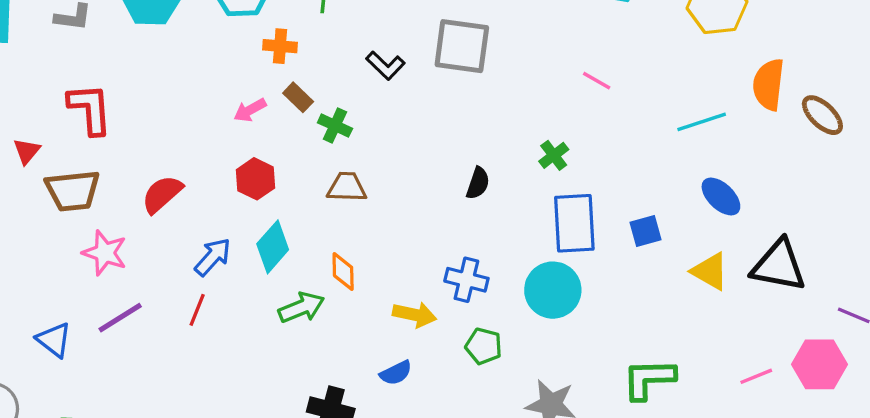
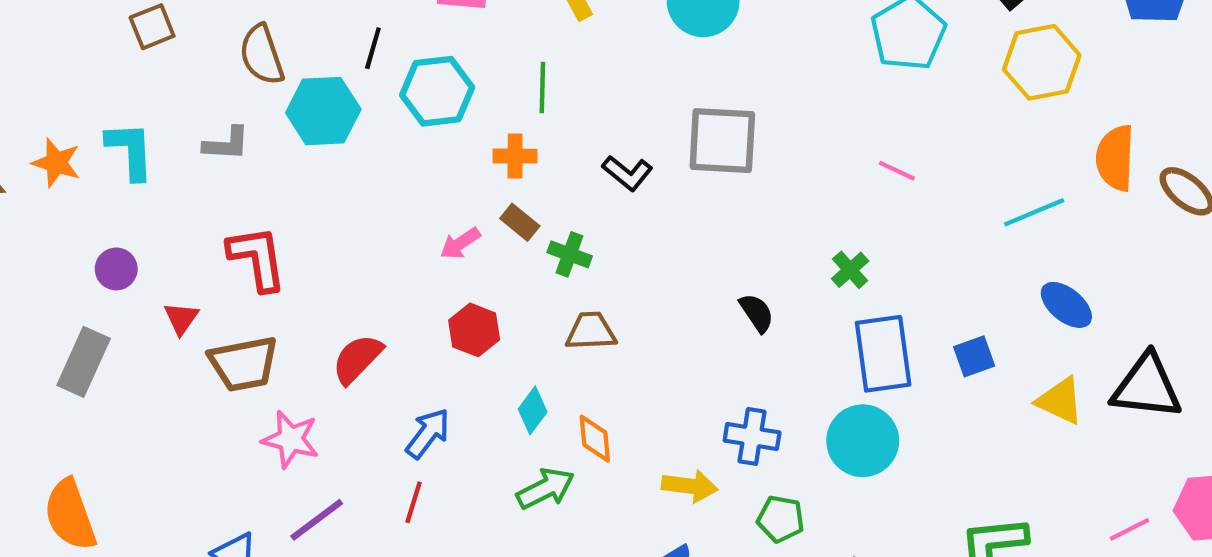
orange cross: (280, 46) -> (515, 156), moved
black semicircle: (478, 183) -> (757, 313), turned -48
cyan diamond: (273, 247) -> (533, 410), moved, size x0.7

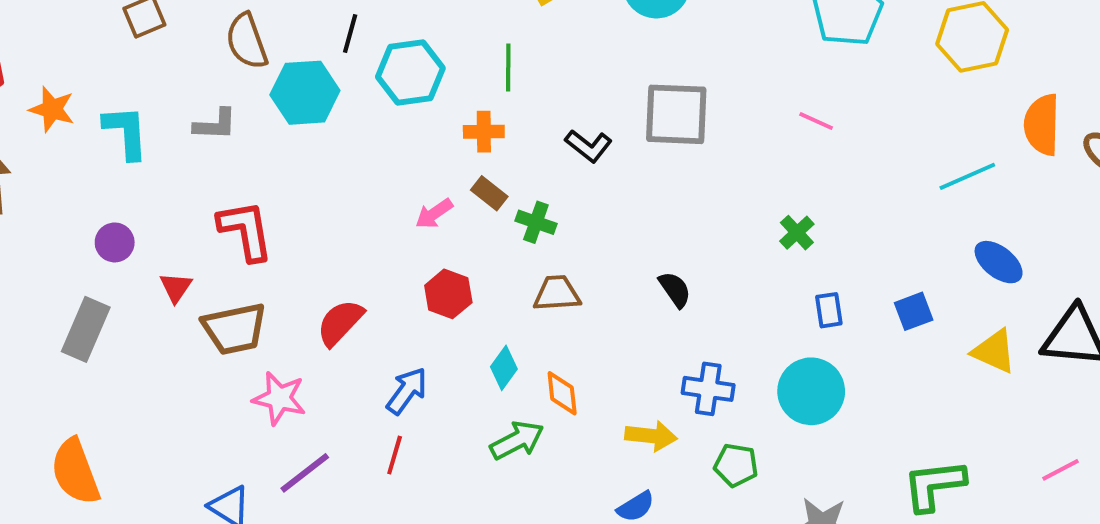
orange star: (56, 163) -> (52, 109), moved
pink line: (897, 171) -> (816, 121), moved
black semicircle: (757, 313) -> (675, 289), moved
blue rectangle: (883, 354) -> (829, 310), size x0.5

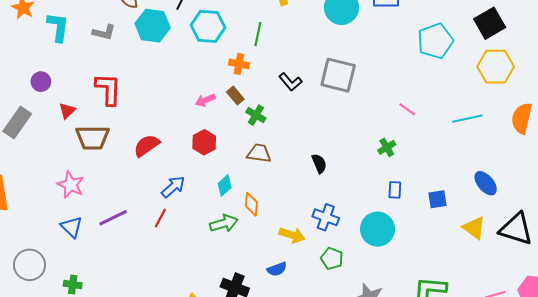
pink line: (816, 121) -> (407, 109), moved
cyan line: (967, 176) -> (467, 119), moved
pink star: (279, 398) -> (71, 185), moved

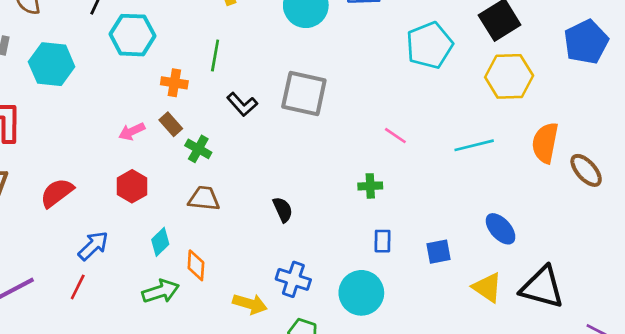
cyan hexagon: (153, 26) -> (52, 64), moved
green line: (258, 34) -> (215, 56), moved
green cross: (387, 147) -> (370, 186), turned 30

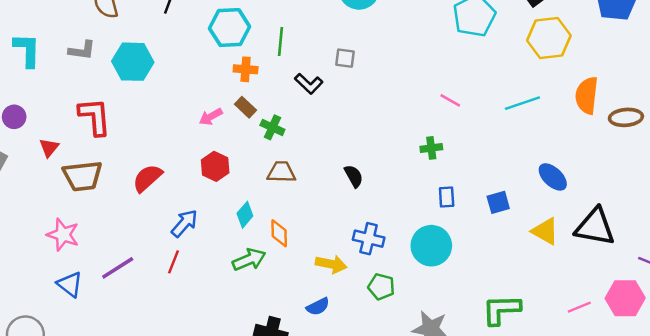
cyan hexagon: (132, 35) -> (230, 28), moved
gray square: (304, 94) -> (345, 58), moved, size x0.5
brown ellipse: (586, 170) -> (626, 117), turned -48

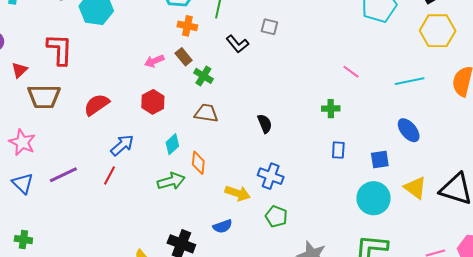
blue ellipse: (553, 177) -> (409, 130), moved
cyan circle: (431, 246) -> (374, 198), moved

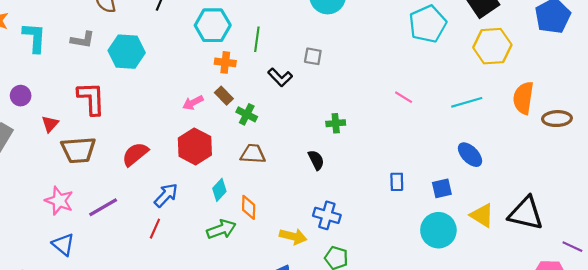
red hexagon: (153, 102) -> (195, 146), size x1.4
green cross: (331, 109) -> (336, 123), moved
purple line: (63, 175) -> (103, 207), moved

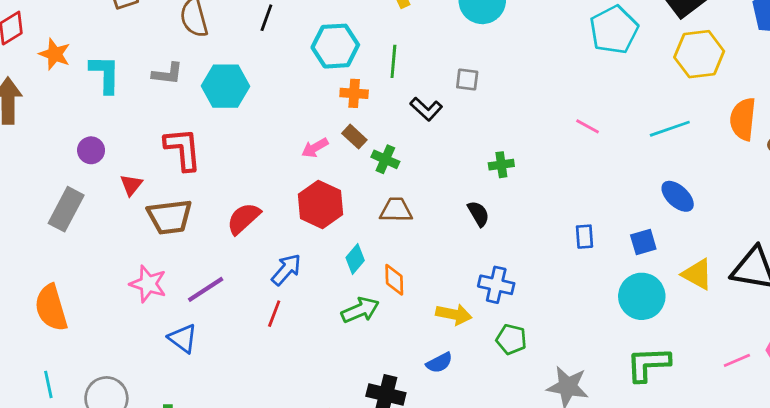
blue triangle: (63, 244) -> (183, 338), moved

